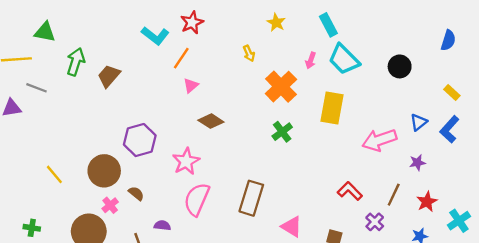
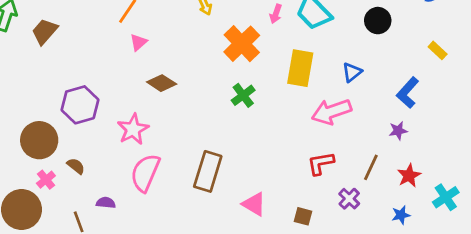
blue triangle: (419, 122) -> (352, 72), moved
blue L-shape: (449, 129) -> (408, 93), moved
pink arrow: (379, 140) -> (332, 112), moved
red L-shape: (350, 191) -> (321, 163), turned -55

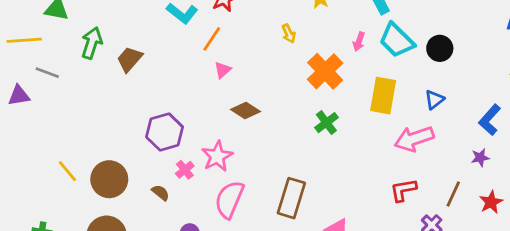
black circle: (378, 21) -> (440, 48), moved
brown circle: (39, 140) -> (109, 179), moved
pink cross: (46, 180) -> (185, 170), moved

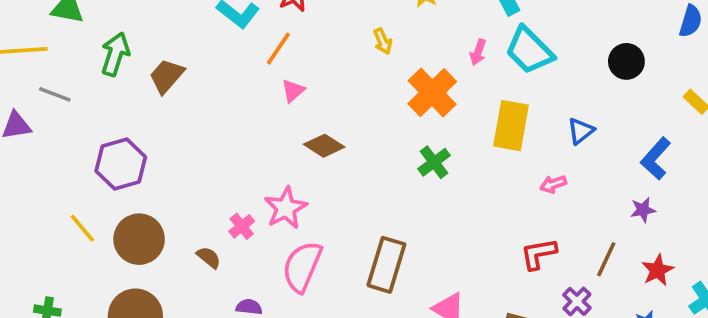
black circle: (440, 48) -> (626, 61), moved
purple hexagon: (165, 132) -> (121, 164), moved
pink arrow: (414, 139) -> (553, 184), size x0.5

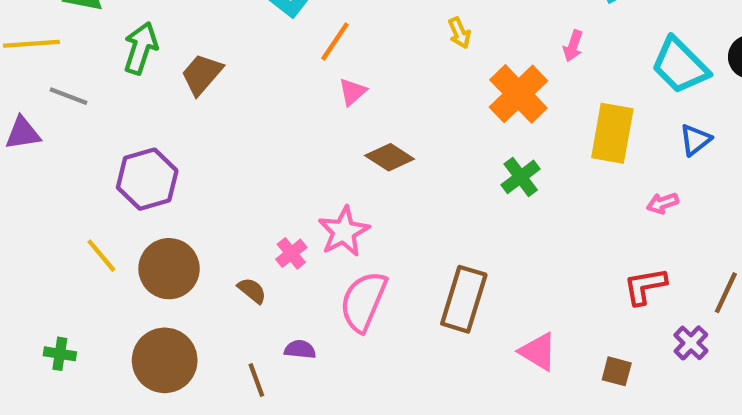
cyan trapezoid: (529, 50) -> (680, 66), moved

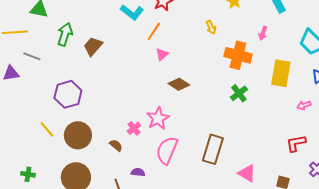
orange cross: (518, 94) -> (238, 55), turned -32

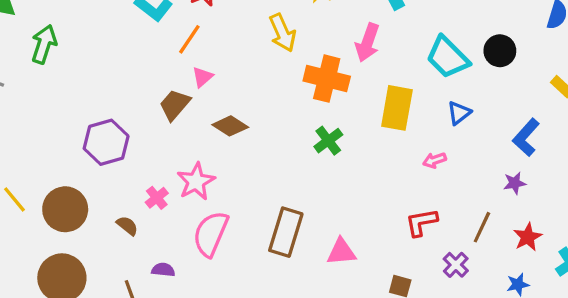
yellow arrow: (211, 27) -> (283, 33), size x1.6
pink arrow: (263, 33) -> (368, 43), size x1.6
brown trapezoid: (93, 46) -> (175, 105), moved
purple hexagon: (68, 94) -> (106, 142), moved
pink triangle: (247, 173) -> (341, 252), moved, turned -36

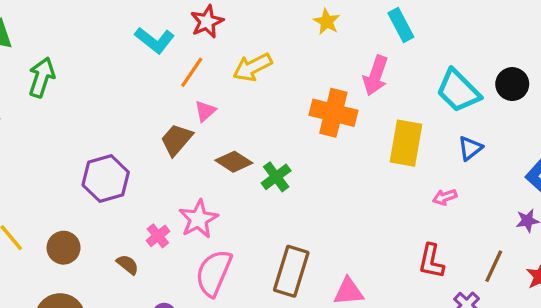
yellow arrow: (283, 33) -> (252, 67), moved, turned 87
green cross: (328, 141) -> (276, 177), moved
brown circle: (65, 209) -> (64, 248), size x0.7
red L-shape: (421, 222) -> (431, 261), turned -68

